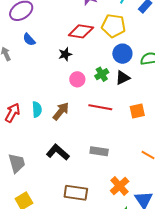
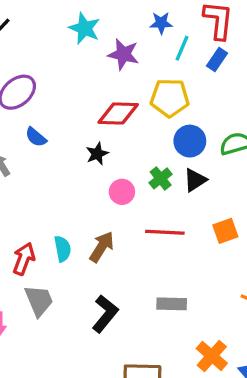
black L-shape: (58, 152) -> (105, 314), turned 95
gray trapezoid: (17, 163) -> (39, 301), moved

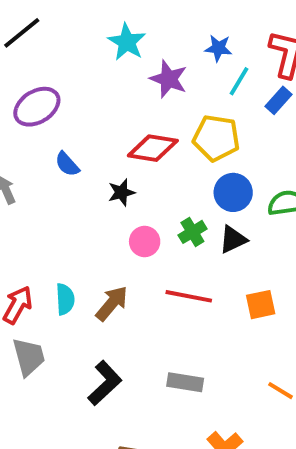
blue semicircle: (36, 137) -> (67, 164), moved

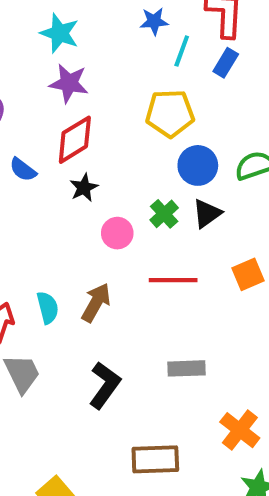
purple star: (169, 79) -> (69, 83), moved
red diamond: (153, 148) -> (75, 140), moved, turned -30

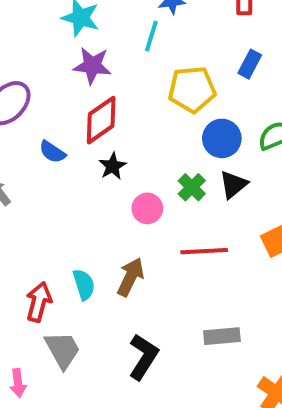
cyan line: (182, 51) -> (151, 36), moved
blue rectangle: (226, 63) -> (250, 64), moved

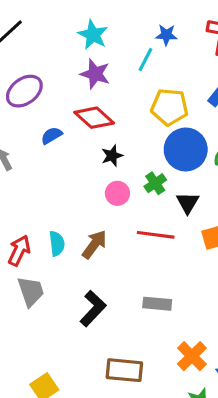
red diamond: (101, 120) -> (94, 118), turned 66
blue circle: (222, 138) -> (186, 149), size x1.4
blue semicircle: (52, 152) -> (52, 135), turned 105
black star: (113, 166) -> (112, 156), moved
black triangle: (233, 184) -> (188, 203), moved, turned -30

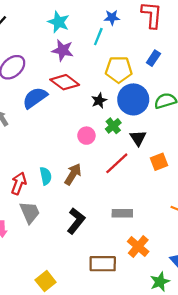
blue semicircle: (52, 135) -> (35, 98), size x1.6
black star: (112, 156) -> (99, 101), moved
red line: (156, 235) -> (117, 163), turned -45
orange cross: (192, 356) -> (138, 247), moved

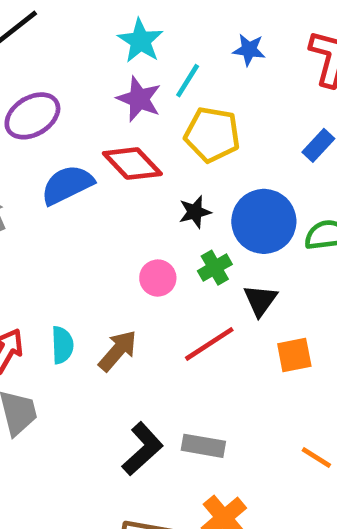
cyan line: (98, 37) -> (188, 81), moved
yellow pentagon: (119, 70) -> (212, 134), moved
black L-shape: (76, 221) -> (142, 449), moved

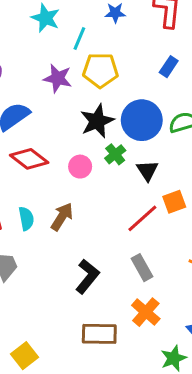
purple star: (139, 99) -> (58, 78), moved
red diamond: (132, 164) -> (29, 159), moved
black star: (195, 212) -> (97, 121), size x1.6
red line: (209, 344) -> (142, 218), moved
gray rectangle: (203, 446) -> (142, 268), moved, turned 60

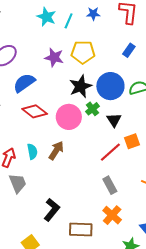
cyan line: (79, 39) -> (69, 21), moved
pink circle: (80, 167) -> (69, 117), size x1.6
black L-shape: (87, 276) -> (52, 210), moved

